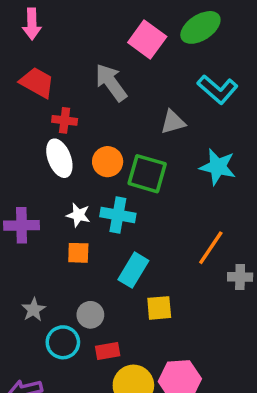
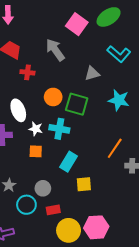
white ellipse: (59, 158) -> (18, 110), moved

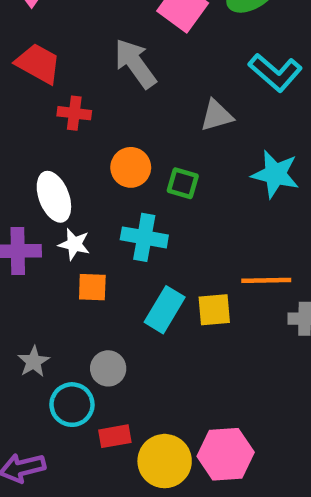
green square: (77, 104) -> (183, 183), size x0.6
white star: (36, 129) -> (74, 244), moved
orange line: (115, 148) -> (266, 280), turned 55
yellow square: (84, 184) -> (214, 310), moved
red rectangle: (53, 210) -> (115, 436), moved

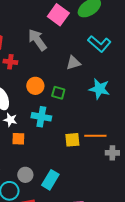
cyan rectangle: (165, 310) -> (50, 180), moved
yellow square: (214, 310) -> (72, 140), moved

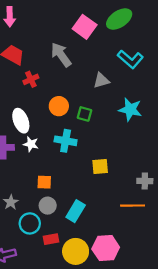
red cross: (10, 62) -> (31, 79), turned -32
orange line: (95, 136) -> (133, 206), moved
orange square: (18, 139) -> (44, 182), moved

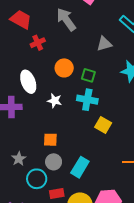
cyan cross: (66, 141) -> (87, 100), moved
white star: (31, 144) -> (55, 101), moved
yellow square: (100, 166) -> (103, 125), turned 35

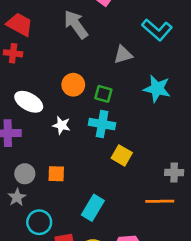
red cross: (38, 43) -> (13, 53), moved, turned 32
white ellipse: (28, 82) -> (29, 102), turned -40
gray circle: (54, 162) -> (25, 174), moved

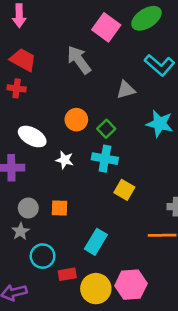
green square: (103, 94) -> (106, 129), turned 30

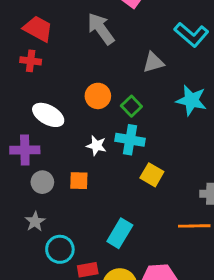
white star: (65, 160) -> (96, 146), moved
gray circle: (28, 208) -> (42, 182), moved
orange square: (59, 208) -> (79, 181), moved

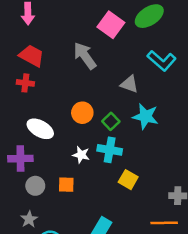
gray triangle: (153, 62) -> (129, 84), turned 36
cyan star: (191, 100) -> (146, 116), moved

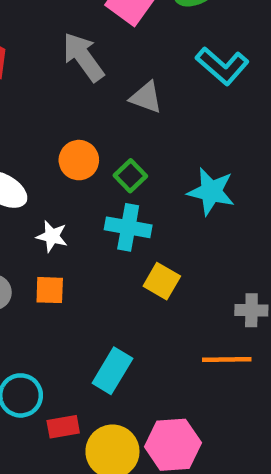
gray triangle: (129, 84) -> (146, 97), moved
cyan star: (146, 116) -> (211, 191), moved
white star: (81, 155) -> (52, 236), moved

